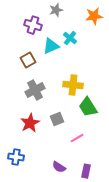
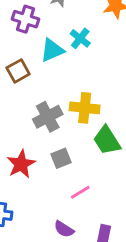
gray cross: (35, 90) -> (48, 117), moved
pink line: (77, 138) -> (80, 192), moved

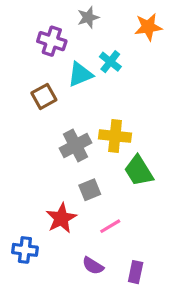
red star: (21, 164) -> (61, 218), moved

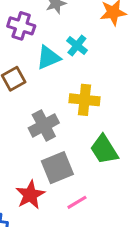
yellow cross: (115, 136) -> (85, 100), moved
gray square: (90, 190) -> (57, 168), size x1.5

